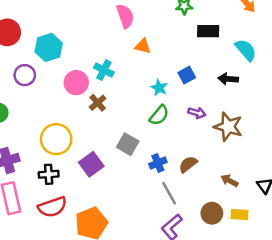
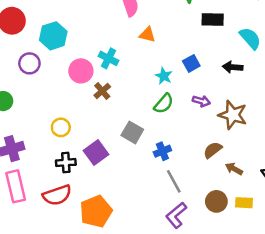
yellow circle: (56, 139) -> (61, 127), size x0.6
brown semicircle: (188, 164) -> (213, 150), moved
black cross: (49, 174) -> (66, 163), moved

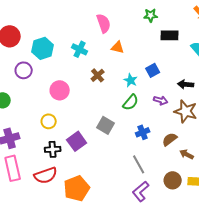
cyan cross: (108, 58) -> (80, 49), moved
black arrow: (233, 67) -> (186, 84), moved
pink circle: (81, 71) -> (60, 90), moved
brown cross: (102, 91) -> (98, 75), moved
blue cross: (162, 151) -> (143, 132), moved

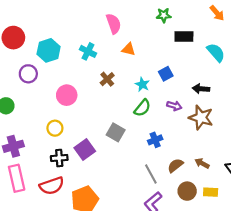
brown semicircle: (170, 139) -> (175, 165), moved

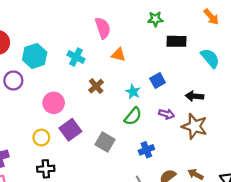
purple square: (85, 149) -> (70, 130), moved

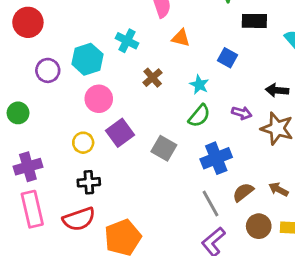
cyan hexagon: (35, 56) -> (87, 59), moved
blue square: (158, 80) -> (228, 58), moved, turned -32
blue cross: (146, 150) -> (216, 158), size x1.5

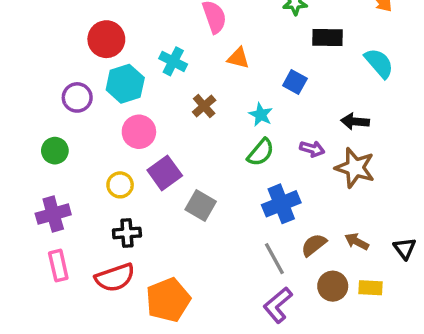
red circle: (28, 22) -> (106, 39), moved
green circle: (18, 113) -> (55, 151), moved
gray square: (164, 148) -> (201, 205), moved
pink rectangle: (32, 209) -> (58, 266), size x0.7

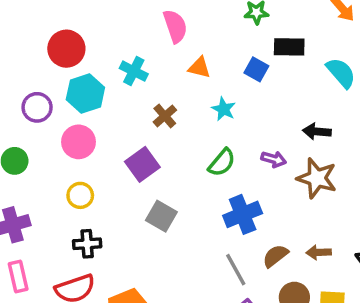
blue square: (295, 82) -> (256, 69), moved
cyan star: (261, 115) -> (224, 109), moved
pink circle: (139, 132) -> (78, 142), moved
purple square: (165, 173) -> (142, 164), moved
brown arrow: (357, 242) -> (319, 252), turned -30

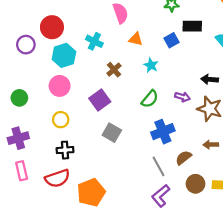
blue square: (256, 69) -> (172, 40), turned 32
purple circle: (37, 107) -> (26, 45), moved
brown arrow: (319, 252) -> (211, 145), moved

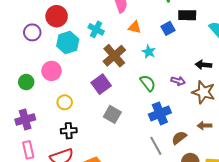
brown cross: (114, 70) -> (114, 56), size x1.6
pink circle: (60, 86) -> (52, 71), moved
green semicircle: (150, 99) -> (148, 83), turned -78

